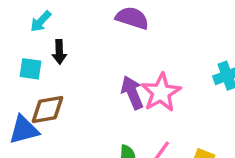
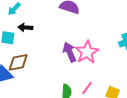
black arrow: (59, 52) -> (25, 27), turned 96

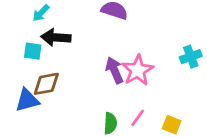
black arrow: (25, 27) -> (56, 38), size x1.5

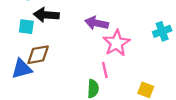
purple arrow: (114, 70) -> (97, 23), moved, turned -55
pink line: (138, 118) -> (105, 70), moved, turned -49

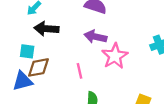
cyan square: (26, 27) -> (27, 51), moved
pink line: (105, 70) -> (79, 71), moved

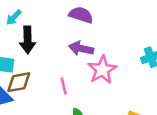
black arrow: (46, 29) -> (28, 40), turned -95

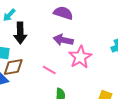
pink line: (64, 86) -> (49, 70), turned -48

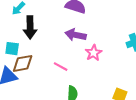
pink star: (80, 57) -> (94, 53), size x0.7

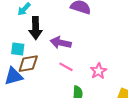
purple arrow: (76, 35) -> (61, 43), moved
pink star: (94, 53) -> (98, 71), moved

